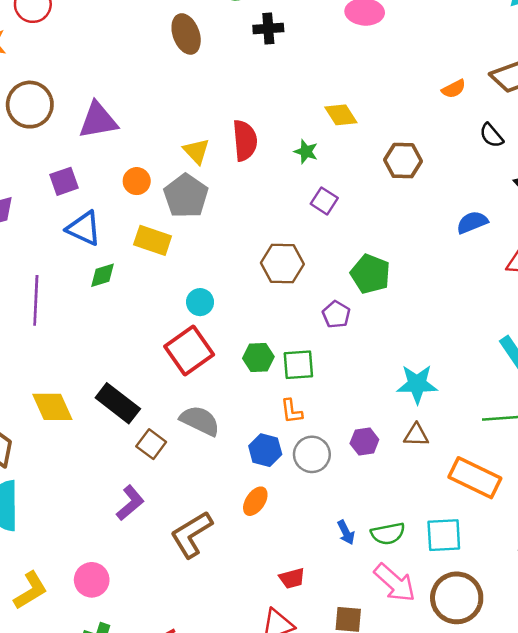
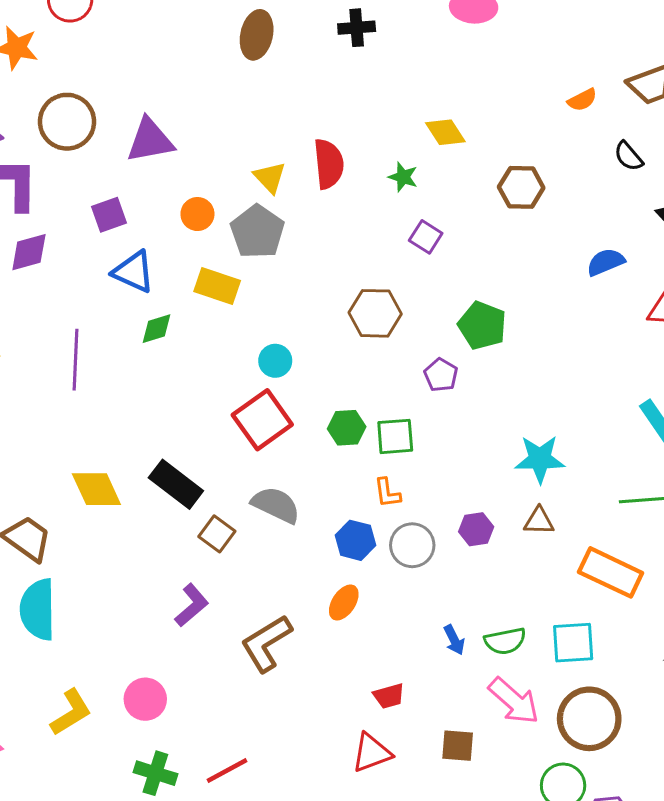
brown ellipse: (186, 34) -> (257, 35), turned 33

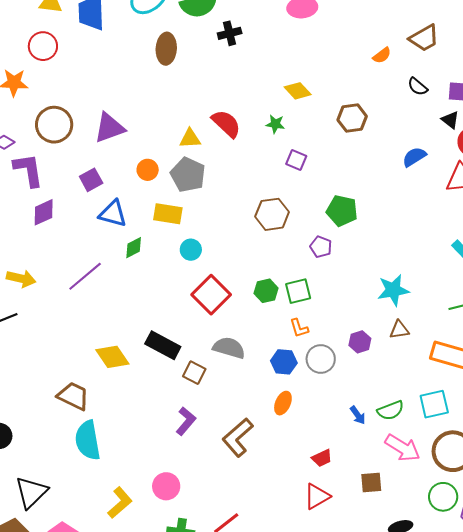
red semicircle: (329, 164) -> (226, 124), turned -32
yellow triangle: (270, 177) -> (190, 139), turned -40
purple line: (76, 360) -> (85, 276), turned 57
cyan circle: (275, 361) -> (191, 250), moved

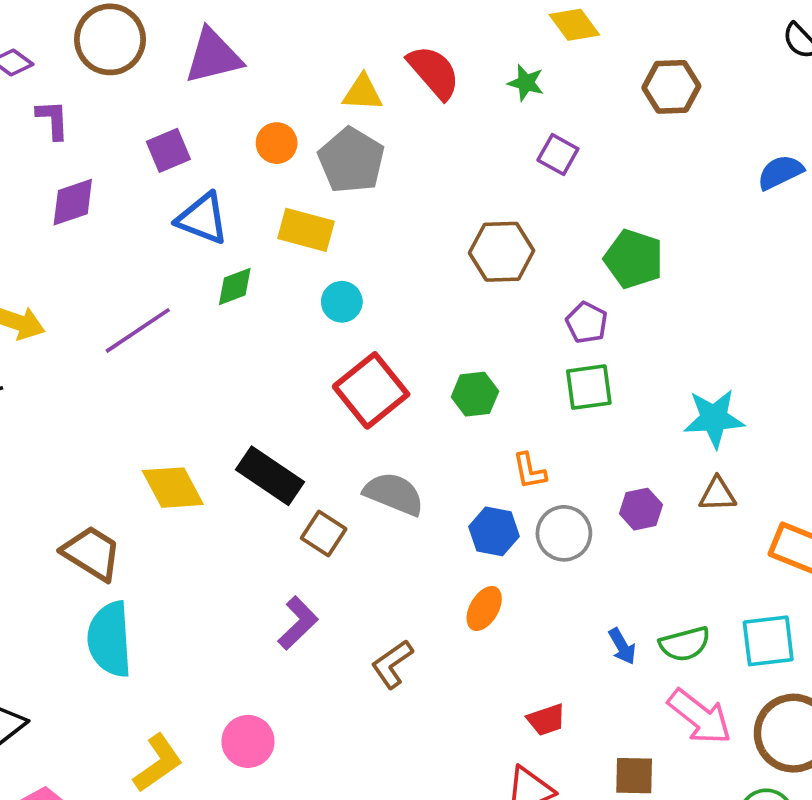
purple L-shape: (28, 170) -> (53, 120), size x0.6
green square: (298, 291) -> (589, 387), moved
brown L-shape: (238, 437) -> (392, 664), size x0.7

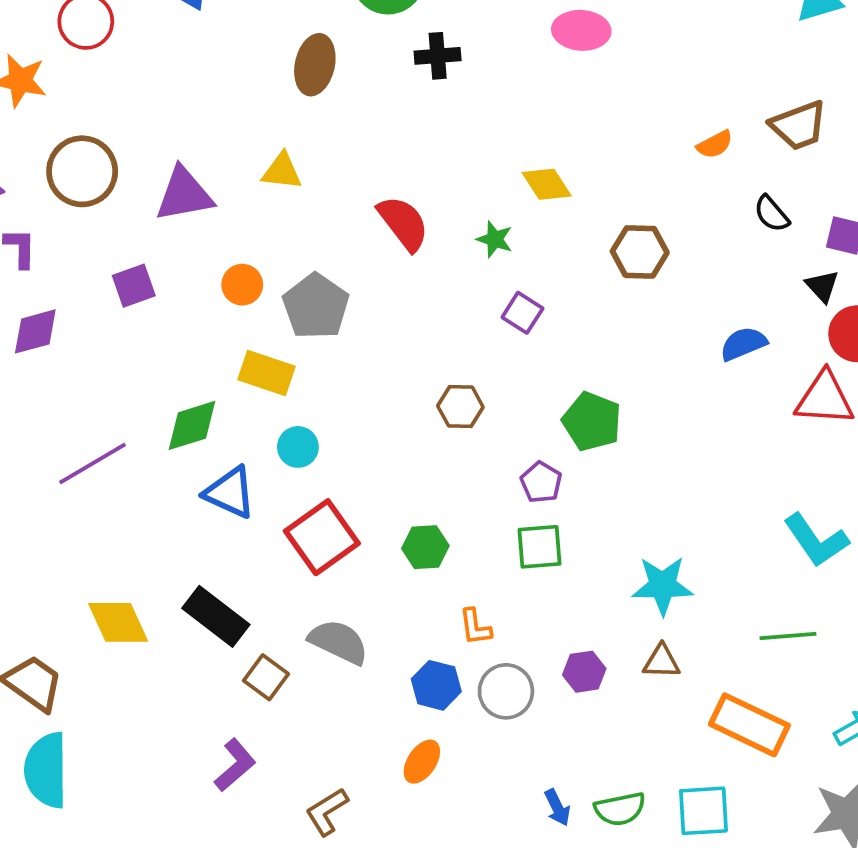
yellow triangle: (363, 93) -> (282, 171), moved
blue triangle: (202, 219) -> (230, 492), moved
brown hexagon: (502, 252) -> (460, 407), size x0.7
green diamond: (235, 287) -> (192, 425), size x1.4

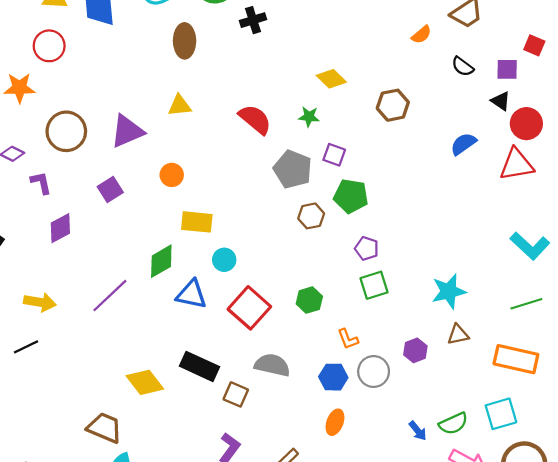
gray pentagon: (316, 306) -> (293, 169), moved
green pentagon: (592, 421) -> (351, 196), moved

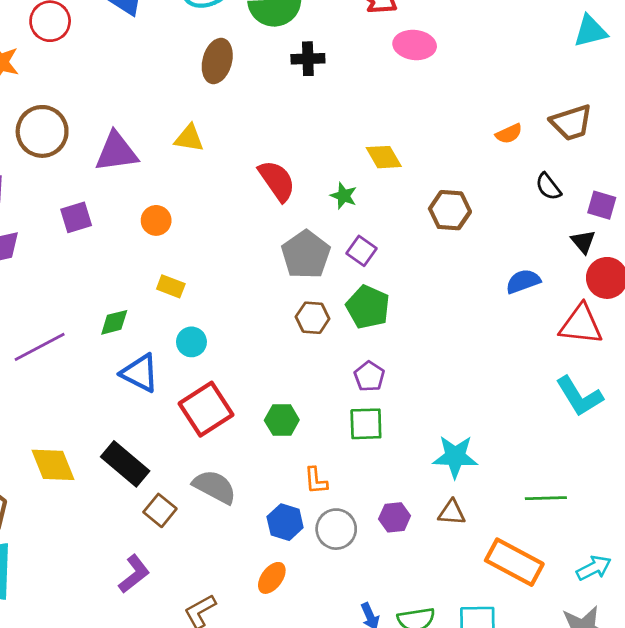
yellow rectangle: (197, 222) -> (171, 286), size x0.7
cyan L-shape: (530, 246) -> (579, 396), moved
green diamond: (161, 261) -> (114, 322), size x0.7

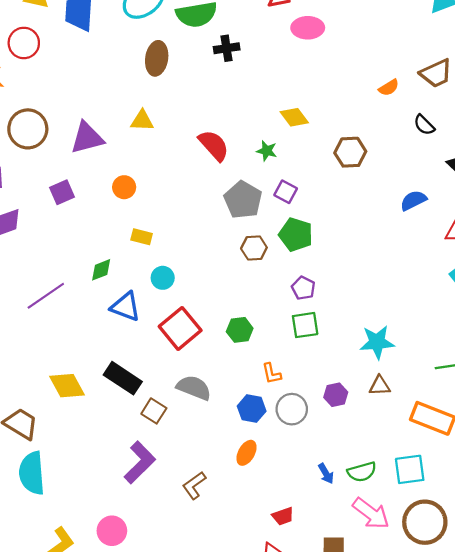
purple L-shape: (134, 574) -> (140, 462), size x1.4

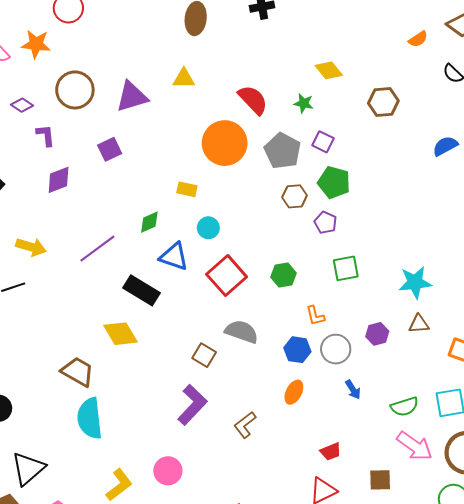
orange circle: (124, 187) -> (225, 143), moved, size x2.0
purple pentagon: (303, 288) -> (325, 223), moved
black rectangle: (123, 378) -> (142, 290), moved
blue arrow: (326, 474) -> (353, 390), moved

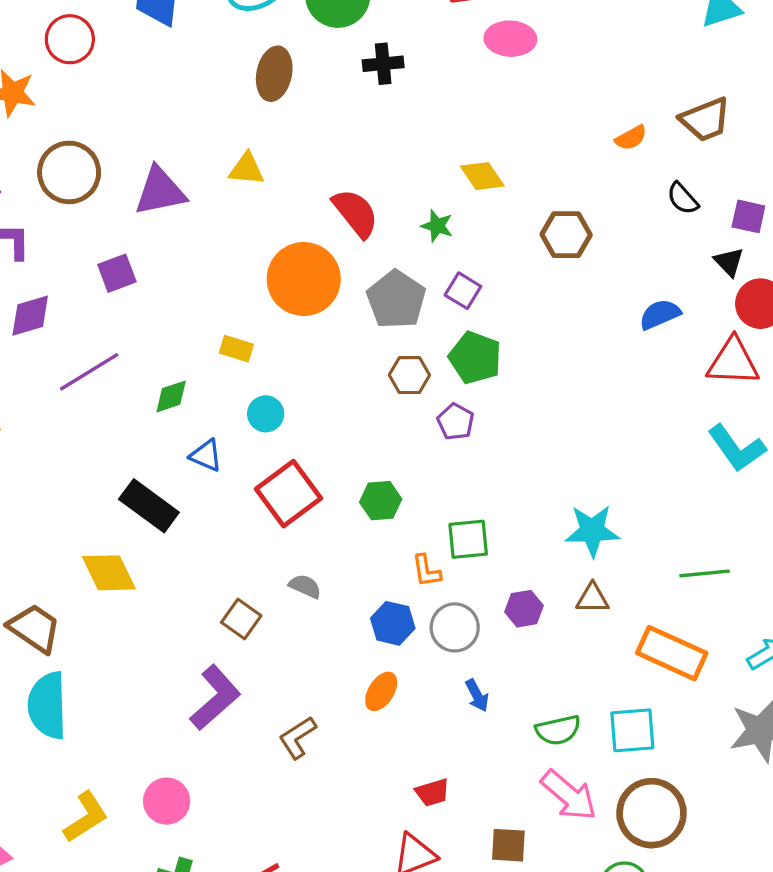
purple line: (97, 249) -> (89, 372), moved
blue triangle: (174, 256) -> (206, 455), size x0.7
green square: (346, 268) -> (468, 539), moved
gray semicircle: (242, 332) -> (305, 586), size x0.6

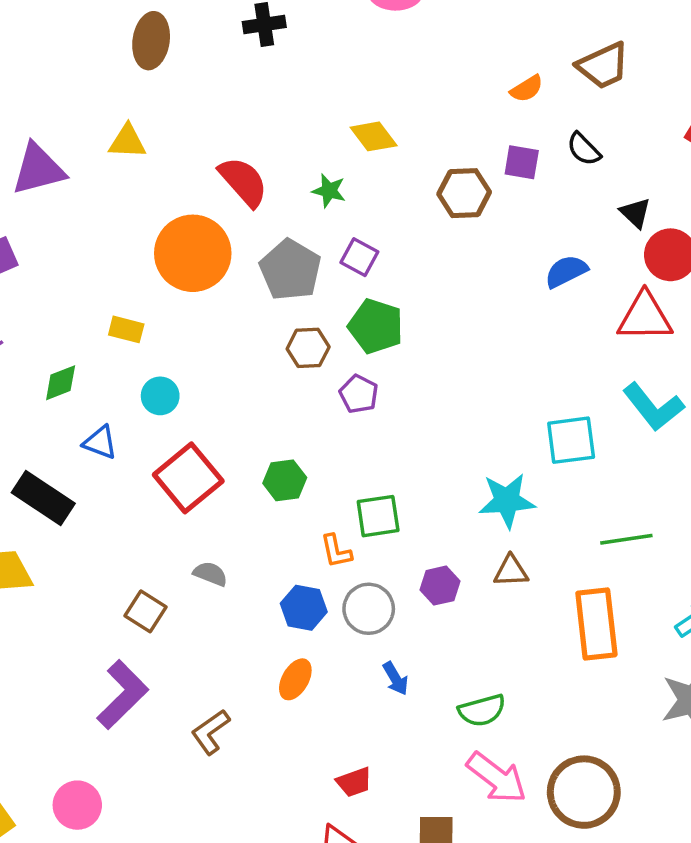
purple square: (748, 216) -> (522, 162), moved
orange rectangle: (672, 653) -> (596, 624), turned 62
cyan square: (632, 730) -> (571, 440), moved

